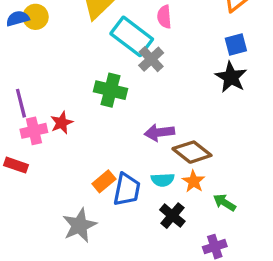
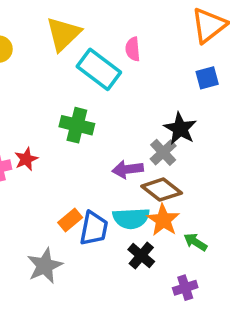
gray cross: (151, 59) -> (163, 152), moved
black star: (231, 77) -> (180, 129), moved
cyan semicircle: (163, 180) -> (131, 218), size x1.5
orange star: (194, 181) -> (163, 220), size x1.4

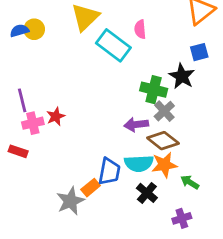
green cross: (77, 125) -> (154, 90), moved
black star: (180, 129) -> (182, 76), moved
orange rectangle: (70, 220) -> (91, 188), moved
orange star: (163, 220) -> (164, 165), turned 30

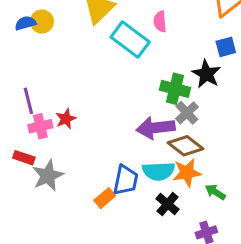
purple arrow: (136, 125) -> (156, 128), size x1.4
gray star: (70, 201) -> (48, 176), moved

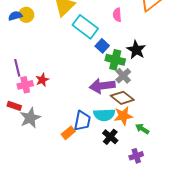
pink semicircle: (160, 22) -> (117, 15), moved
blue square: (226, 47) -> (102, 46), moved, turned -32

